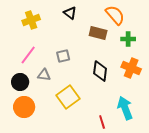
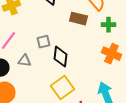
black diamond: (100, 71) -> (60, 57), moved
yellow square: (68, 97) -> (62, 88), moved

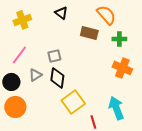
black diamond: (60, 57) -> (57, 78), moved
gray triangle: (24, 61) -> (35, 75), turned -40

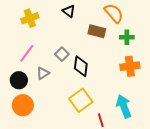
gray square: (54, 56) -> (62, 54), turned -32
orange cross: (122, 68) -> (130, 66), turned -30
black diamond: (57, 78) -> (81, 66), moved

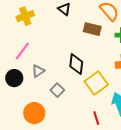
gray square: (62, 54) -> (57, 90), moved
yellow square: (81, 100) -> (96, 83), moved
orange circle: (23, 105) -> (34, 113), moved

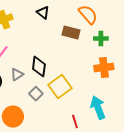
black diamond: (76, 64) -> (39, 67), moved
yellow square: (96, 83) -> (60, 87), moved

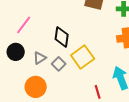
gray triangle: (17, 75) -> (40, 58), moved

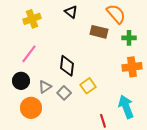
yellow square: (83, 57) -> (88, 86), size x0.7
orange circle: (36, 87) -> (31, 108), moved

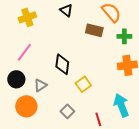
gray square: (64, 93) -> (67, 111), moved

